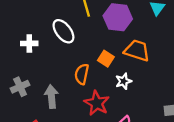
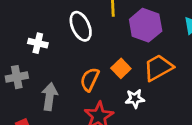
white cross: (29, 43) -> (38, 43), moved
orange trapezoid: (137, 50) -> (158, 68), turned -60

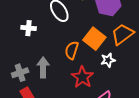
orange square: (121, 68) -> (94, 39), size x1.5
gray cross: (17, 77) -> (20, 73), moved

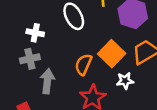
gray cross: (20, 73) -> (30, 59), moved

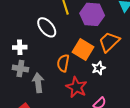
gray cross: (30, 59) -> (20, 69), turned 35

